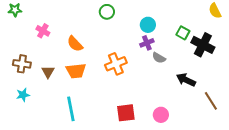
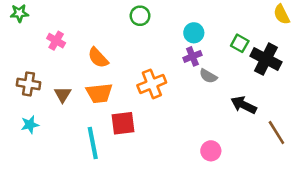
red square: (126, 113) -> (123, 123), moved

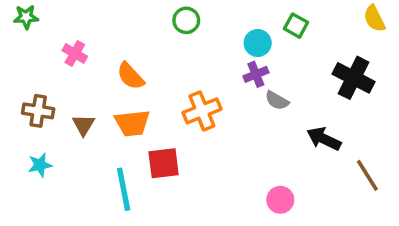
green square: (240, 43) -> (296, 26), moved

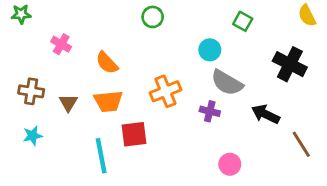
cyan circle: (258, 43) -> (210, 50), moved
purple cross: (256, 74) -> (210, 111), moved, turned 36
gray semicircle: (277, 100) -> (227, 83), size x1.6

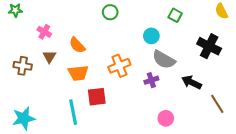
brown triangle: (68, 103) -> (49, 57), moved
purple cross: (210, 111) -> (151, 80), turned -32
cyan star: (33, 136) -> (24, 118), moved, size x1.6

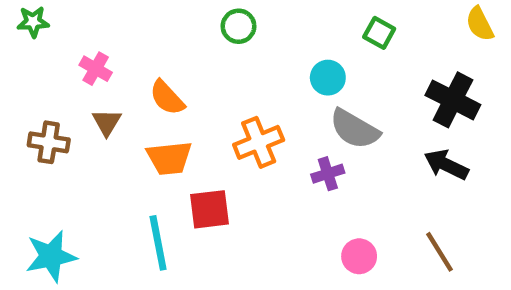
black arrow: (192, 82) -> (446, 165), moved
brown line: (217, 104) -> (440, 252), moved

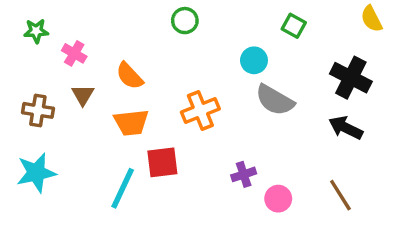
green star: (33, 22) -> (36, 31), moved
purple cross: (328, 174) -> (244, 174), moved
cyan line: (158, 243) -> (123, 188), turned 36
cyan star: (51, 256) -> (36, 173), moved

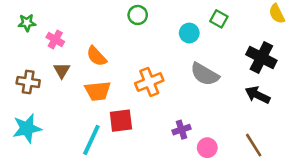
cyan circle: (254, 60) -> (189, 33), moved

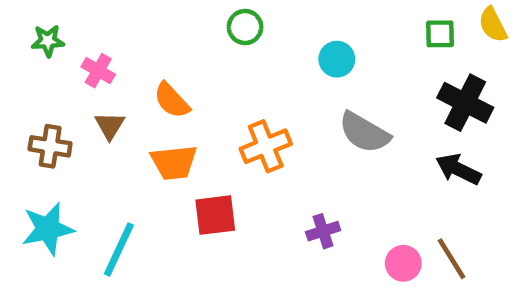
green square: (219, 19) -> (440, 34), moved, turned -30
cyan line: (91, 140) -> (119, 250), moved
pink circle: (207, 148) -> (403, 263), moved

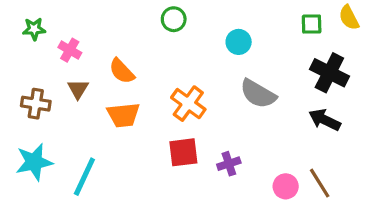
orange cross: (266, 146) -> (188, 104), turned -32
red square: (215, 215) -> (183, 152), moved

